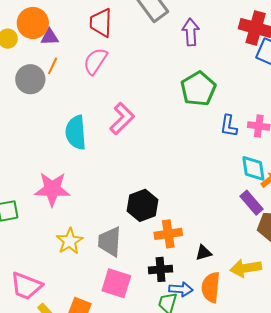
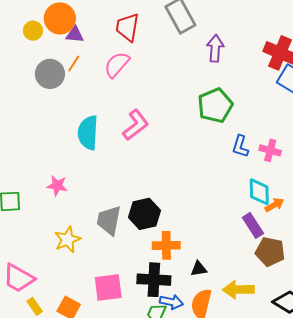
pink star: (52, 189) -> (57, 186), size x0.6
gray trapezoid: (110, 242) -> (109, 220), moved
black cross: (161, 269) -> (154, 280), size x1.4
pink square: (116, 283) -> (108, 287), turned -32

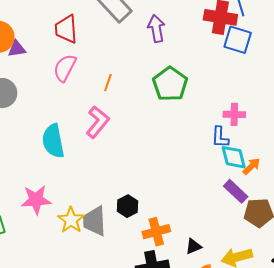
orange line: (74, 64) -> (108, 83), moved
blue L-shape: (240, 146) -> (220, 137), moved
pink star: (57, 186) -> (36, 200), size x1.4
black hexagon: (144, 214) -> (127, 206), size x0.7
yellow star: (67, 240) -> (71, 220), moved

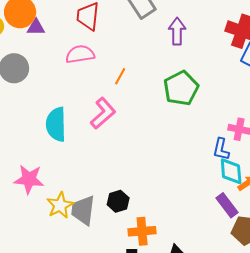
pink semicircle: (65, 68) -> (80, 54), turned 44

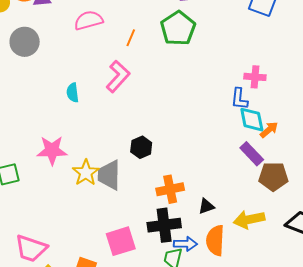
green pentagon: (181, 88) -> (178, 28), moved
cyan semicircle: (56, 124) -> (73, 93), size x0.6
black hexagon: (118, 201) -> (141, 147), moved

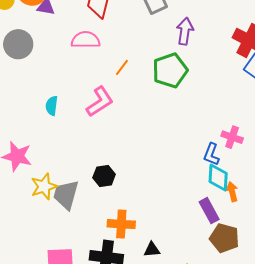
orange arrow: (269, 130) -> (232, 192), turned -78

